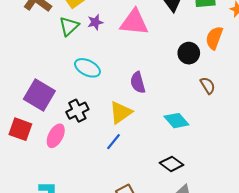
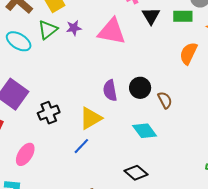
black circle: (189, 53) -> (140, 88), moved
cyan ellipse: (87, 68) -> (19, 41), moved
brown semicircle: (208, 85) -> (165, 100), moved
pink ellipse: (56, 136) -> (25, 154), moved

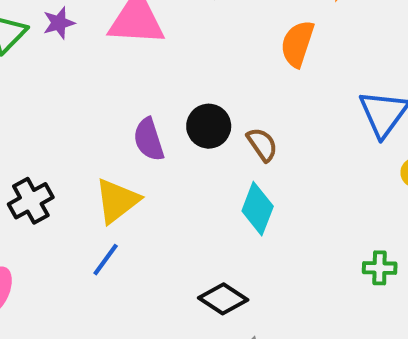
cyan diamond: (145, 131) -> (258, 209), moved, turned 65

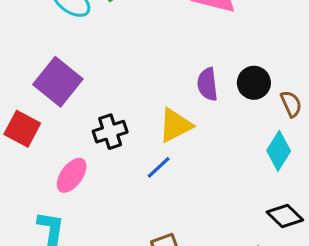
black cross: (31, 201) -> (110, 132), moved
black diamond: (223, 299) -> (285, 216), moved

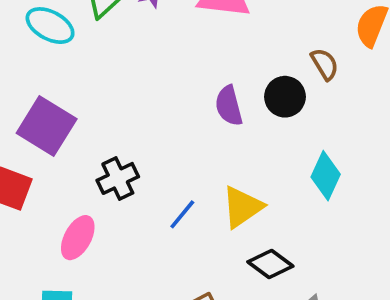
brown semicircle: (291, 104) -> (325, 64), moved
yellow triangle: (175, 125) -> (242, 207), moved
black diamond: (285, 216) -> (270, 264), moved

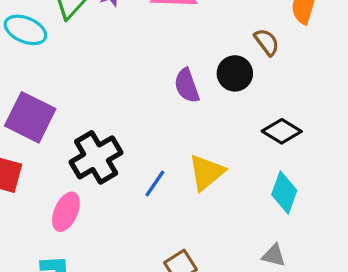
cyan diamond: (326, 176) -> (284, 192), moved
black cross: (118, 178) -> (96, 157), size x1.4
black diamond: (270, 264) -> (282, 131), moved

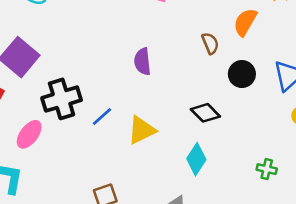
black circle: (235, 73) -> (242, 74), moved
blue line: (155, 183) -> (102, 117), moved

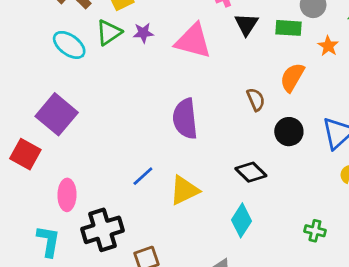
purple semicircle: (142, 62) -> (185, 119), size x1.4
black cross: (62, 99) -> (103, 230), moved
pink ellipse: (29, 134) -> (67, 195), turned -36

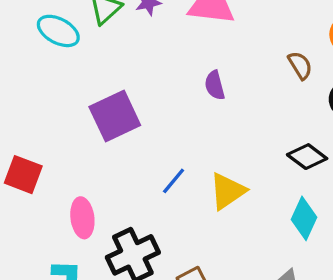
purple square: (57, 114) -> (115, 116), moved, turned 33
purple semicircle: (185, 119) -> (215, 85), moved, size x0.6

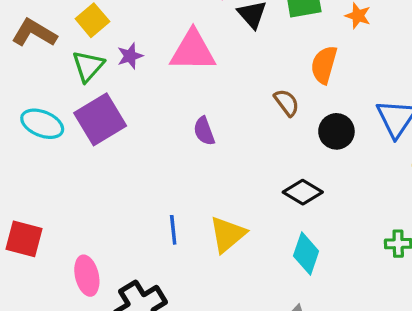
cyan ellipse: (58, 31) -> (42, 124), moved
purple square: (115, 116) -> (100, 119), moved
blue line: (174, 181) -> (173, 230), turned -40

